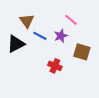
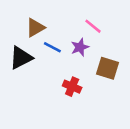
brown triangle: (27, 21) -> (35, 28), turned 35

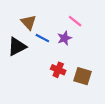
brown triangle: (35, 28) -> (29, 22), turned -42
brown square: (107, 68) -> (82, 76), moved

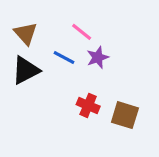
pink line: (75, 21) -> (82, 32), moved
brown triangle: (29, 22) -> (26, 33), moved

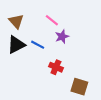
blue line: (64, 57) -> (38, 45), moved
brown square: (125, 115) -> (79, 87), moved

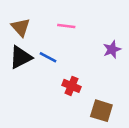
pink line: (52, 20) -> (66, 26), turned -32
purple star: (62, 37) -> (112, 49), moved

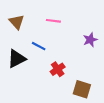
black triangle: (21, 57) -> (17, 59), moved
red cross: (71, 86) -> (58, 69), turned 32

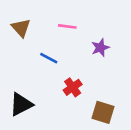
purple star: (90, 40) -> (100, 48), moved
black triangle: (17, 59) -> (21, 104), moved

